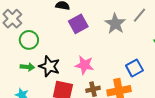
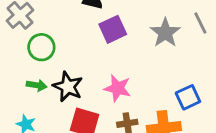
gray line: (139, 15) -> (200, 23), turned -70

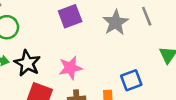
pink star: (118, 88) -> (70, 68), turned -30

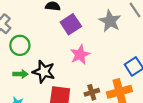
pink star: (70, 68) -> (80, 55), moved

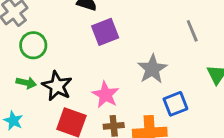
gray star: (110, 21) -> (152, 69), moved
pink star: (80, 55) -> (106, 95), moved, turned -30

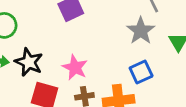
gray star: (152, 69) -> (141, 31), moved

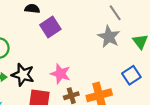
blue square: (141, 72) -> (131, 75), moved

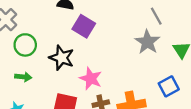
purple square: (50, 27) -> (84, 26), turned -30
black star: (23, 75) -> (62, 58), moved

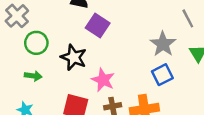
gray line: (156, 16) -> (188, 18), moved
blue square: (169, 86) -> (162, 75), moved

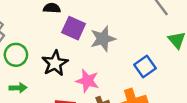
gray star: (163, 44) -> (103, 39), moved, turned 30
black star: (74, 57) -> (55, 63), turned 30

